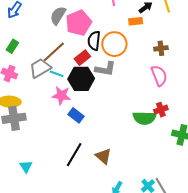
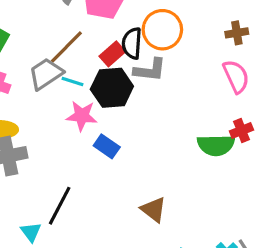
black semicircle: (94, 41) -> (132, 43), moved
black line: (74, 155) -> (60, 206), moved

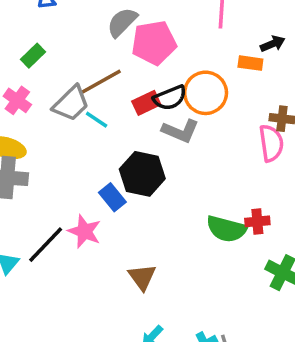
black semicircle: (132, 43) -> (170, 98), turned -132
gray trapezoid: (46, 74) -> (71, 103), turned 153
pink semicircle: (236, 76) -> (271, 143), moved
black hexagon: (112, 88) -> (142, 174), moved
pink star: (82, 116) -> (84, 231), moved

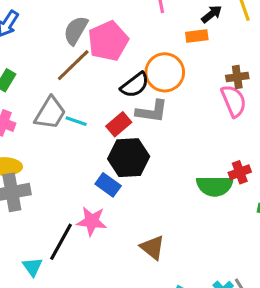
brown line: (101, 82) -> (73, 65), moved
red rectangle: (146, 103) -> (119, 124), moved

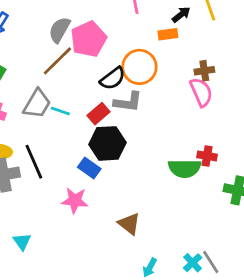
red cross: (240, 172) -> (207, 156), turned 30
black line: (61, 242) -> (34, 162), moved, turned -52

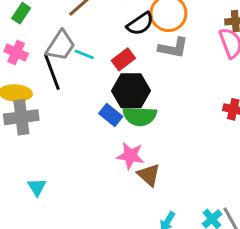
gray L-shape: (128, 102) -> (173, 48), moved
black line: (34, 162) -> (52, 72), moved
green semicircle: (185, 168) -> (140, 116), moved
pink star: (75, 200) -> (130, 156), moved

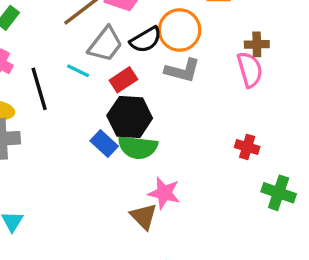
gray trapezoid: (61, 46) -> (105, 44), moved
pink star: (130, 156) -> (164, 193), moved

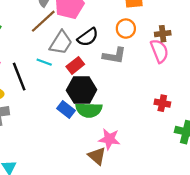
orange circle: (180, 30) -> (126, 29), moved, size x0.7

